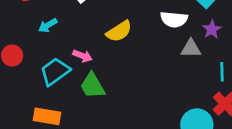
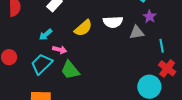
white semicircle: (174, 19) -> (113, 22), moved
cyan arrow: (48, 25) -> (46, 35), moved

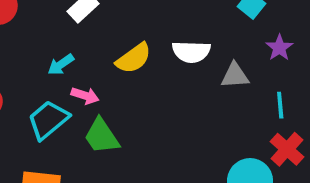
purple star: (150, 16) -> (279, 48), moved

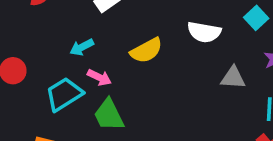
white semicircle: (191, 52) -> (204, 32), moved

